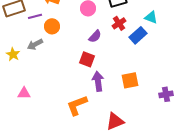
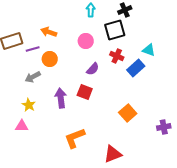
red cross: (119, 23) -> (117, 56), turned -32
yellow star: (13, 54) -> (29, 105), moved
orange square: (130, 80) -> (128, 113), turned -30
purple arrow: (98, 81) -> (61, 98), moved

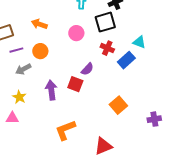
purple line: (33, 49) -> (16, 50), moved
purple semicircle: (93, 69) -> (87, 69), moved

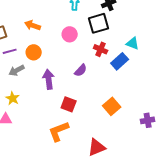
red square: (75, 84) -> (69, 104), moved
purple arrow: (51, 90) -> (49, 79), moved

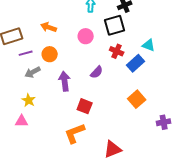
orange square: (112, 106) -> (137, 99), moved

